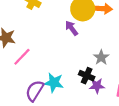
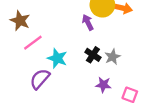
black cross: (87, 76) -> (93, 55), moved
cyan star: (54, 83) -> (57, 58), moved

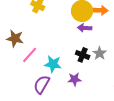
purple arrow: (88, 22) -> (85, 28), moved, turned -48
purple star: (103, 85) -> (74, 79), moved

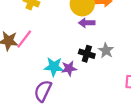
pink line: (30, 55) -> (24, 39), moved
purple star: (74, 79) -> (69, 68), moved

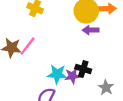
gray star: (106, 50) -> (106, 87), moved
black cross: (87, 54) -> (83, 69), moved

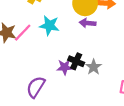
cyan star: (57, 74) -> (49, 26), moved
gray star: (106, 87) -> (94, 67), moved

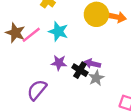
purple arrow: (88, 23) -> (92, 64), moved
purple star: (65, 67) -> (59, 63), moved

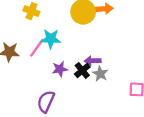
pink line: (31, 35) -> (37, 48), moved
black cross: (80, 70) -> (82, 70), turned 35

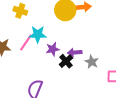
purple star: (60, 69) -> (53, 49), moved
gray star: (100, 74) -> (92, 62), moved

